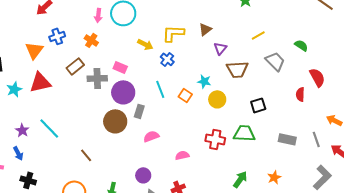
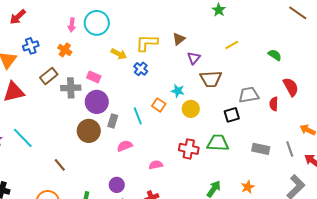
gray trapezoid: (275, 61) -> (249, 95), moved, turned -55
cyan line: (160, 89) -> (138, 116), moved

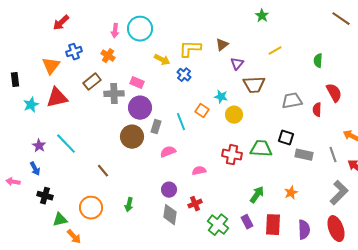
green semicircle: (275, 55) -> (318, 61), turned -120
black square: (232, 115) -> (286, 138), moved, turned 35
purple circle: (117, 185) -> (169, 190), moved

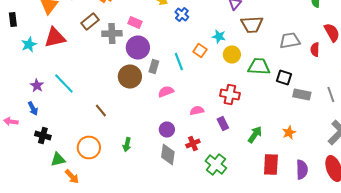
green trapezoid: (261, 149) -> (259, 66), moved
purple rectangle: (247, 222) -> (223, 124), moved

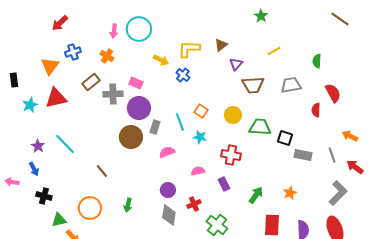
cyan star: (219, 36) -> (200, 137), moved
gray trapezoid: (290, 40) -> (291, 85), moved

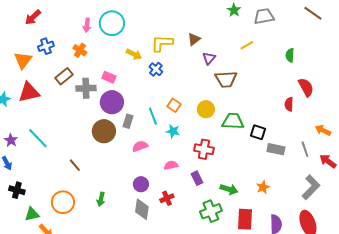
gray trapezoid: (291, 85) -> (264, 16), moved
green arrow: (256, 195) -> (229, 189), turned 72
green cross: (217, 225) -> (211, 211), moved, turned 30

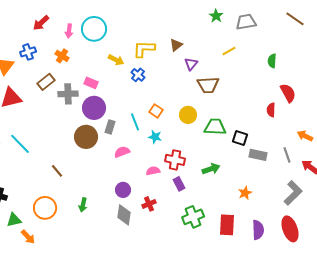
red arrow: (33, 17) -> (41, 23), moved
red cross: (204, 149) -> (175, 160), moved
green arrow: (229, 189) -> (211, 169), moved, turned -36

